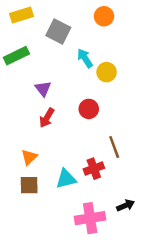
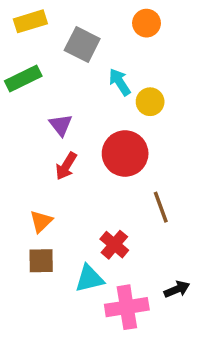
red circle: (89, 109) -> (125, 154), size x1.6
red cross: (94, 169) -> (114, 245), moved, turned -30
cyan triangle: (66, 179) -> (89, 279), moved

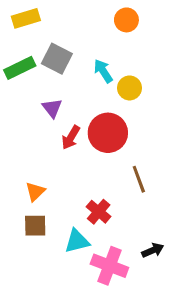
gray square: (82, 45) -> (57, 59), moved
red arrow: (66, 166) -> (71, 137), moved
pink cross: (127, 307) -> (109, 266), turned 30

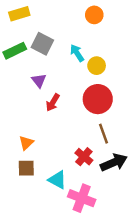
red circle: (108, 133) -> (98, 99), moved
red cross: (99, 212) -> (84, 157), moved
cyan triangle: (77, 241) -> (57, 180), turned 42
black arrow: (153, 250) -> (114, 162), moved, size x1.6

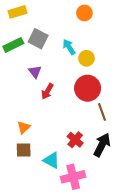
brown line: (103, 134) -> (102, 112), moved
black arrow: (114, 162) -> (102, 145), turned -40
pink cross: (82, 198) -> (73, 177), turned -35

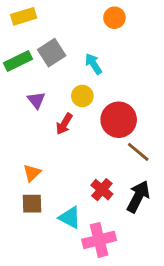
gray square: (38, 39) -> (52, 53), turned 30
yellow circle: (86, 58) -> (82, 96), moved
purple triangle: (35, 72) -> (36, 100), moved
brown line: (102, 112) -> (138, 152), turned -30

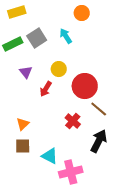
cyan arrow: (94, 64) -> (66, 36), moved
red cross: (102, 190) -> (73, 121), moved

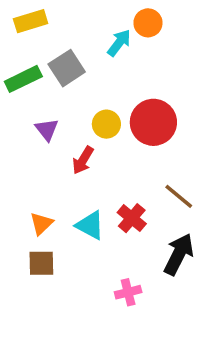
cyan arrow: (66, 36) -> (119, 43), moved, turned 70
red circle: (85, 86) -> (153, 122), moved
cyan triangle: (50, 156) -> (90, 225), moved
pink cross: (71, 172) -> (128, 292), moved, size x0.6

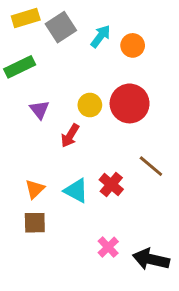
orange circle: (148, 23) -> (133, 45), moved
gray square: (67, 68) -> (61, 27), moved
black arrow: (179, 254) -> (151, 259), moved, turned -104
pink cross: (128, 292) -> (108, 247), turned -30

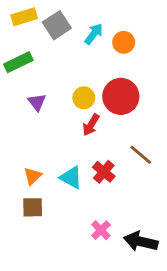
red arrow: (70, 136) -> (91, 125), moved

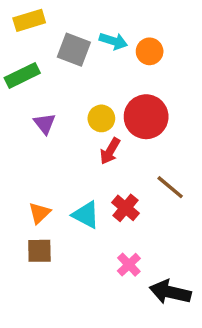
gray square: (57, 25) -> (74, 50), moved, turned -36
cyan arrow: (94, 34) -> (113, 41), turned 70
pink cross: (101, 230) -> (129, 265), moved

